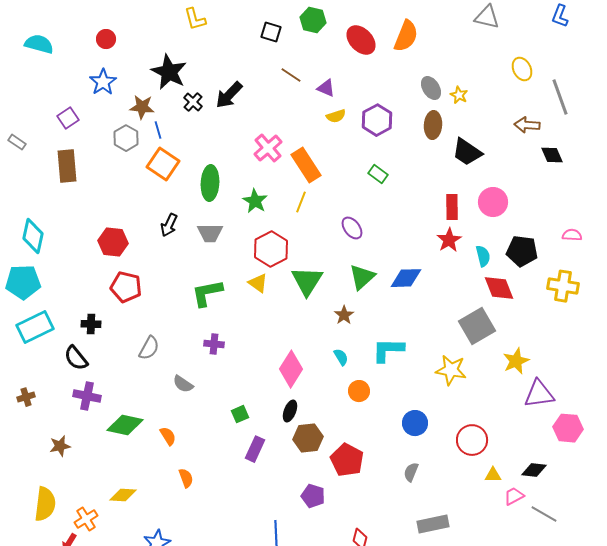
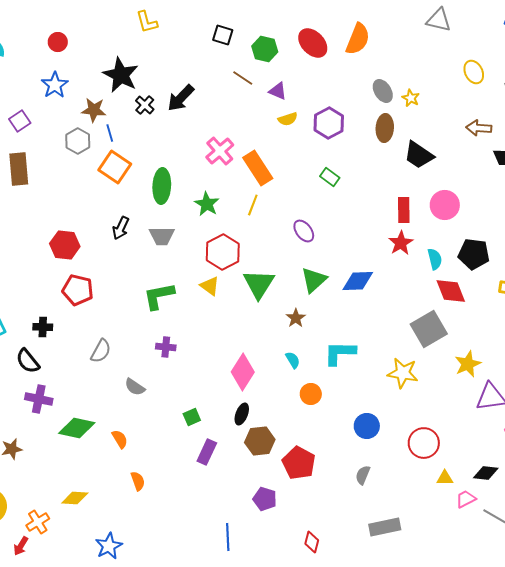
green hexagon: (313, 20) -> (265, 49), moved

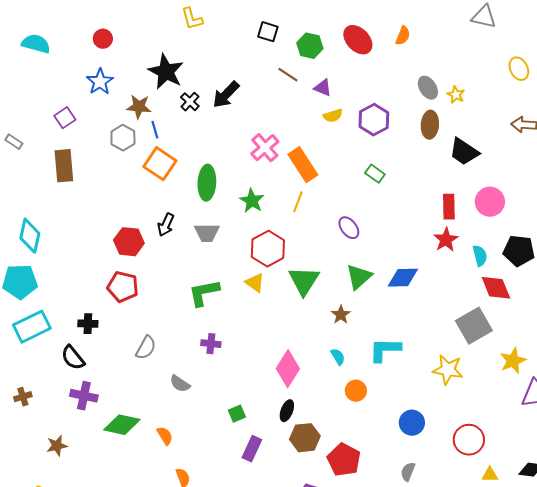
orange semicircle: (358, 39) -> (403, 36), size x0.6
red hexagon: (65, 245) -> (129, 242), moved

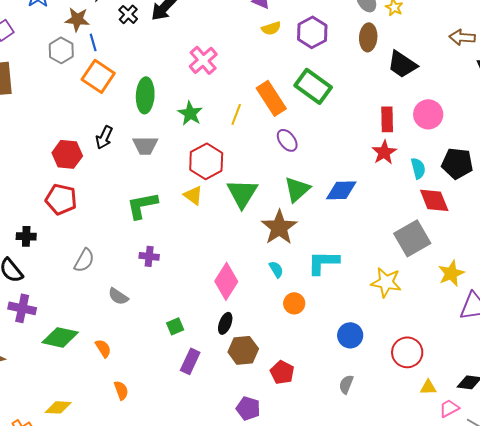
orange rectangle: (303, 165) -> (271, 98), moved
green rectangle: (375, 174) -> (313, 86), size x1.8
brown star: (341, 315) -> (279, 227), size x1.8
red pentagon: (344, 460) -> (282, 372), size x0.7

